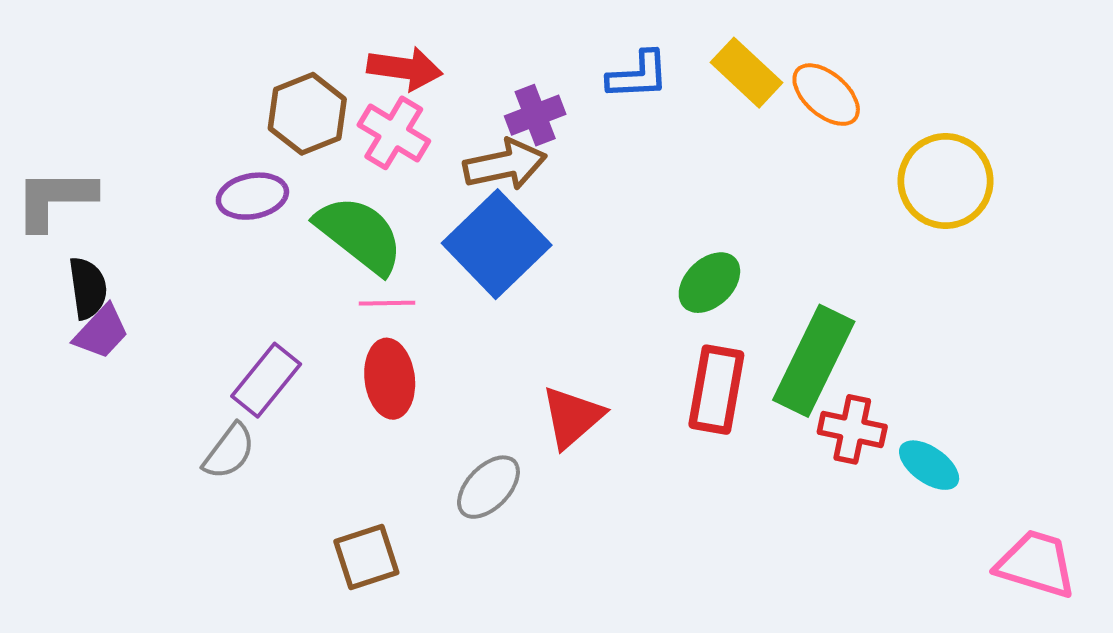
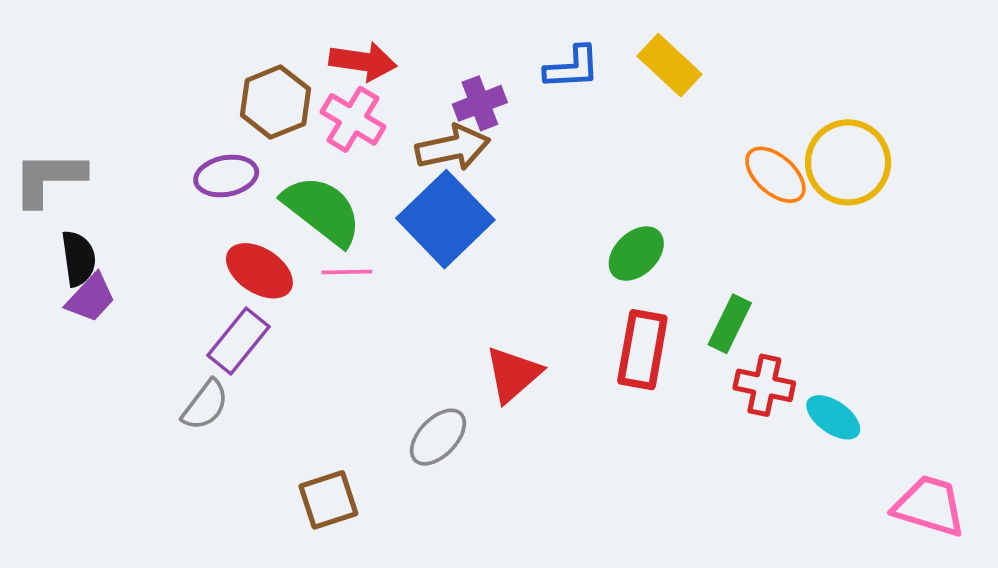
orange ellipse: (826, 95) -> (775, 175), moved
green rectangle: (814, 361) -> (730, 324), size x0.6
red ellipse: (390, 379) -> (259, 271), moved, turned -50

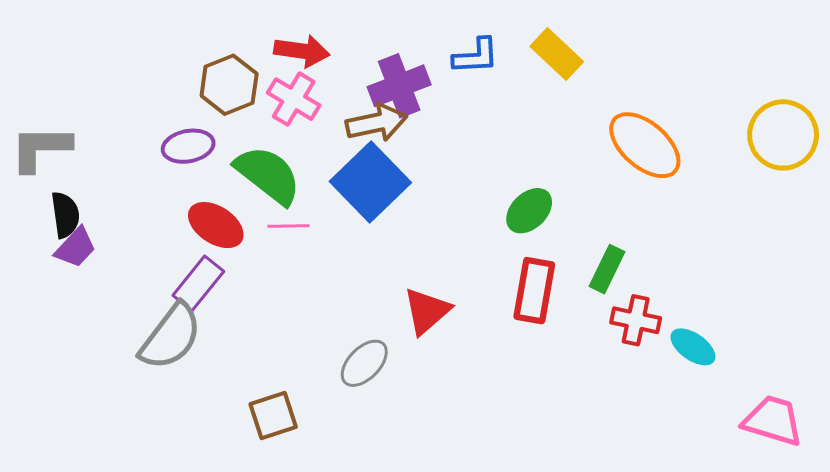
purple cross: (480, 103) -> (399, 86), size x1.4
yellow circle: (848, 162) -> (783, 135), moved
orange ellipse: (775, 175) -> (645, 145), size x1.4
gray semicircle: (205, 405) -> (171, 337), size x1.6

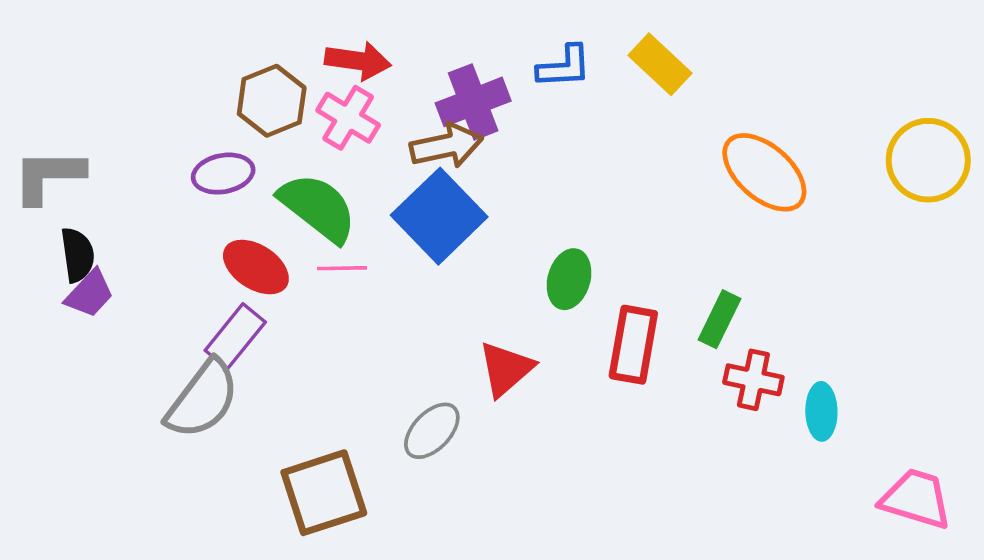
green ellipse: (529, 211) -> (569, 279), moved, turned -30
cyan ellipse: (693, 347) -> (821, 411), turned 54
brown square: (273, 415) -> (324, 493), size x1.5

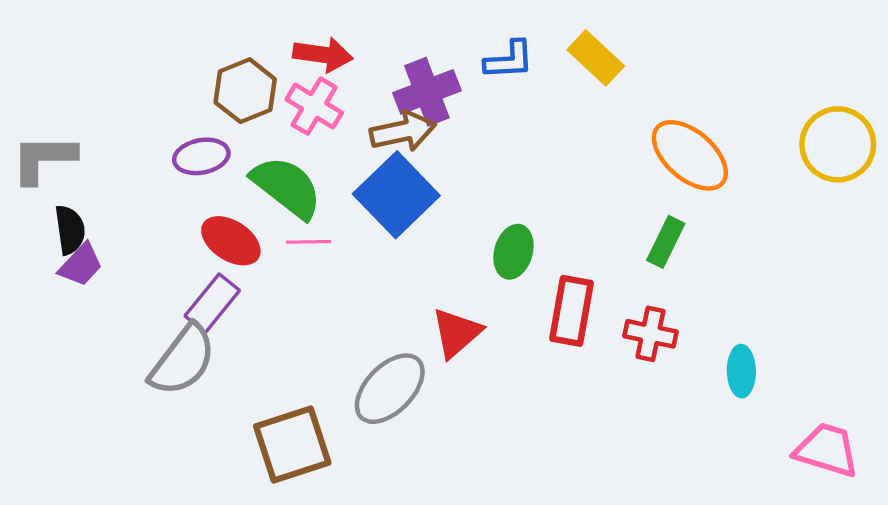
green rectangle: (719, 319) -> (666, 242), moved
red cross: (753, 380) -> (650, 334), moved
gray ellipse: (432, 431) -> (390, 389), size x1.4

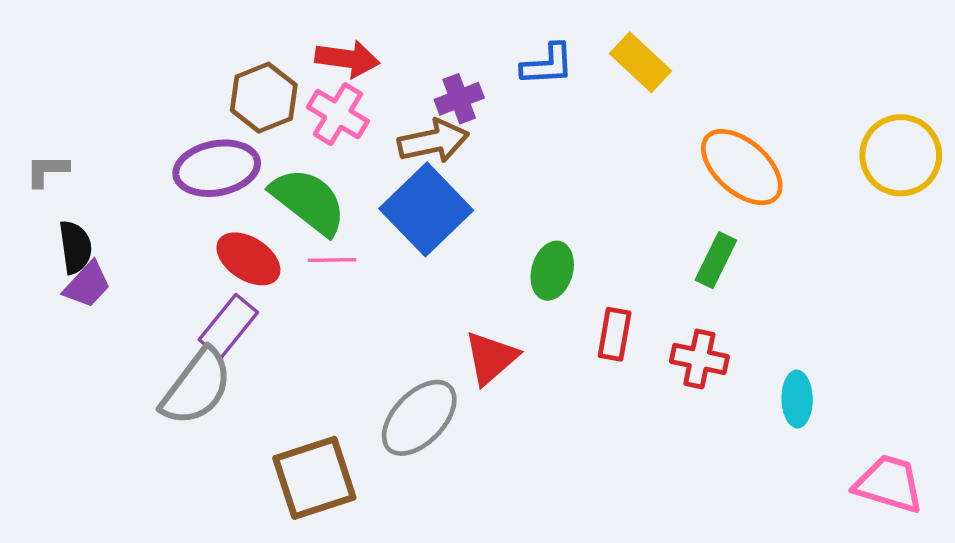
purple cross: (427, 92) -> (459, 99), size x0.7
purple ellipse: (201, 156) -> (217, 168), size x1.4
gray L-shape: (44, 159) -> (47, 171), size x0.6
red rectangle: (572, 311) -> (615, 334), size x0.7

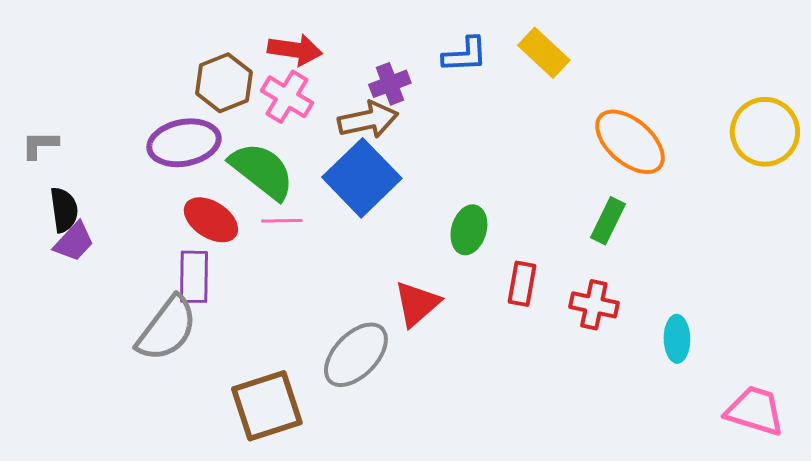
purple rectangle: (228, 326) -> (194, 277), turned -38

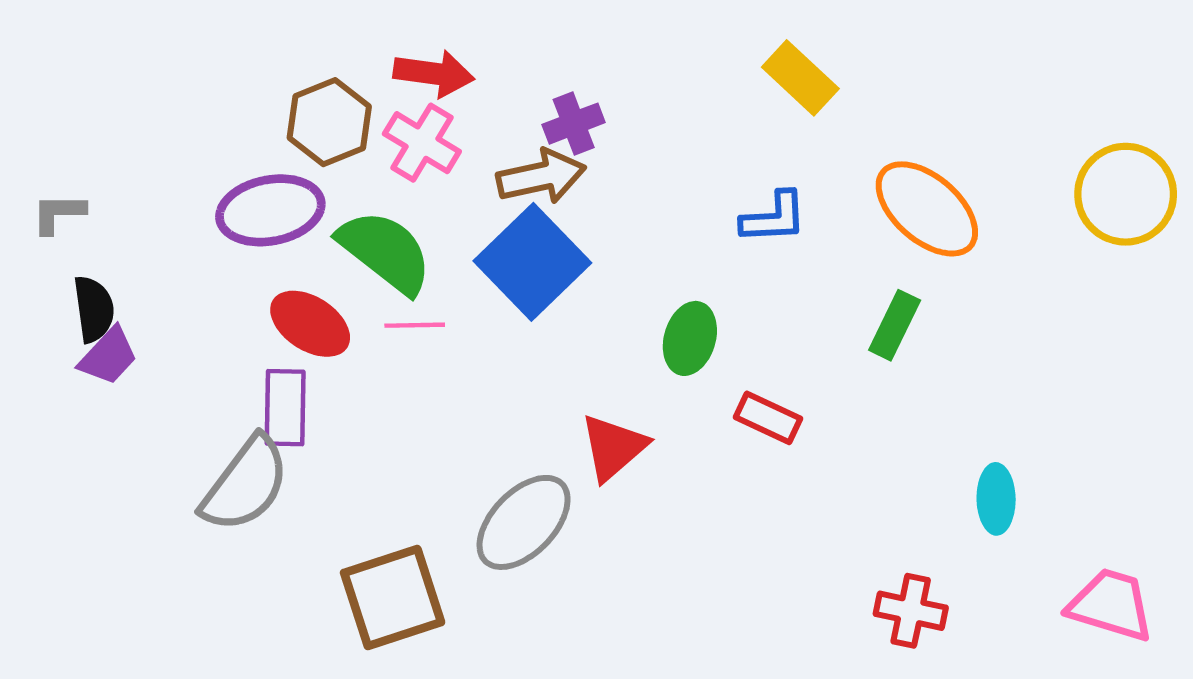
blue L-shape: (465, 55) -> (774, 218), moved
red rectangle: (522, 284) -> (768, 418), turned -75
red cross: (594, 305) -> (911, 611), moved

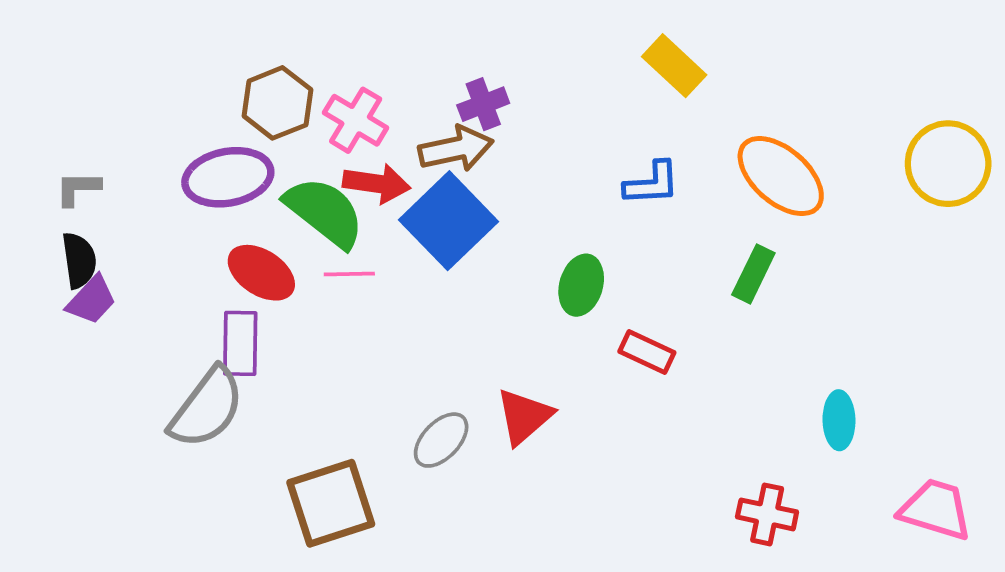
red arrow: (434, 73) -> (377, 183), moved
gray L-shape: (58, 213) -> (78, 188), moved
red triangle: (613, 447) -> (524, 417), moved
gray ellipse: (524, 522) -> (441, 440), size x0.7

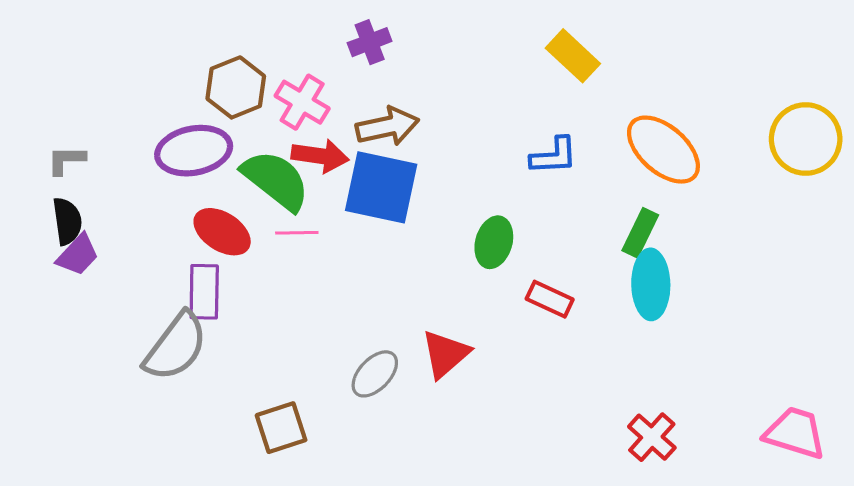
purple cross: (483, 104) -> (370, 42), moved
blue square: (449, 221) -> (381, 187), turned -34
cyan ellipse: (839, 420) -> (651, 284), moved, size x1.4
brown square: (331, 503) -> (281, 428), size x0.7
red cross: (767, 514) -> (652, 437), turned 30

